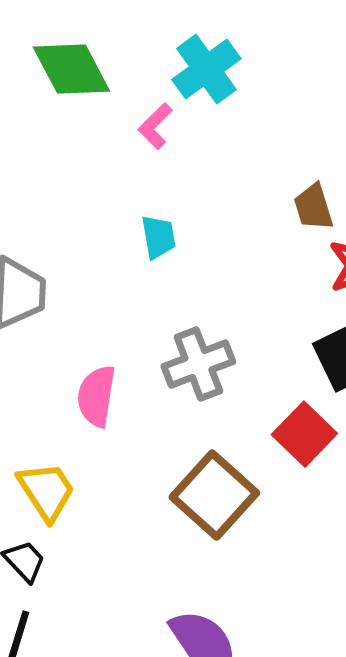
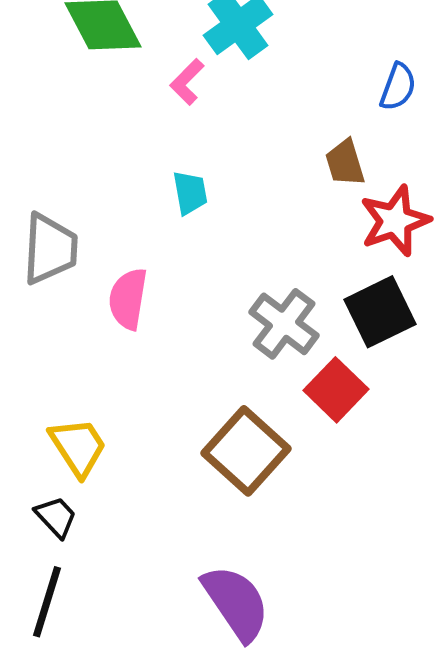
gray cross: (198, 364) -> (284, 324), moved, turned -32
pink semicircle: (96, 396) -> (128, 299), moved

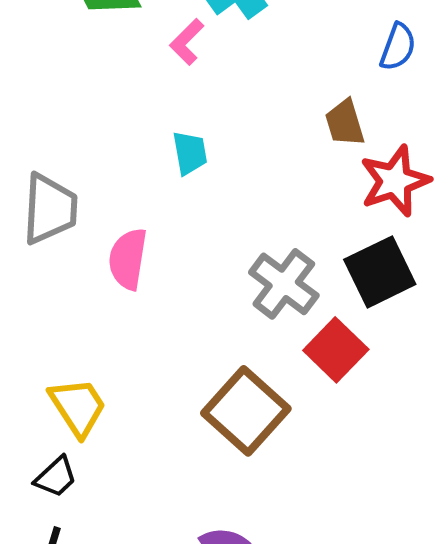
black trapezoid: (56, 517) -> (56, 477), turned 90

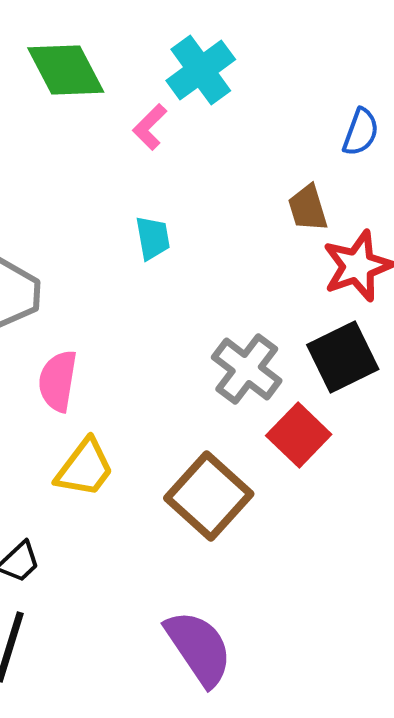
pink semicircle: (128, 259) -> (58, 381), moved
yellow trapezoid: (78, 407) -> (85, 468), moved, turned 70

